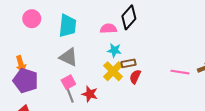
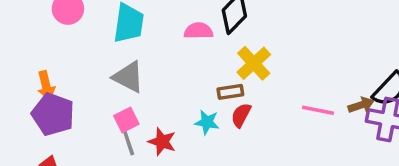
cyan star: (114, 50) -> (207, 122), moved
yellow cross: (113, 71) -> (254, 63), moved

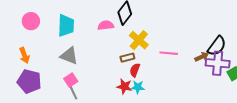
orange arrow: (46, 86) -> (24, 55), moved
pink line: (318, 110) -> (169, 53), moved
cyan star: (207, 122) -> (138, 87), moved
red star: (162, 142) -> (124, 86), moved

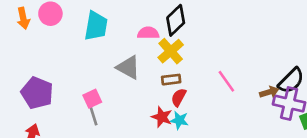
yellow cross: (139, 40) -> (171, 51), moved
pink line: (169, 53) -> (226, 81), turned 42
orange arrow: (24, 55) -> (23, 18), moved
gray triangle: (69, 56) -> (128, 67), moved

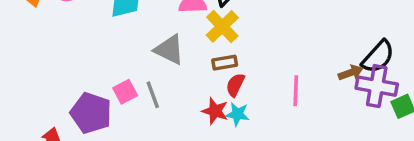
pink line: (226, 81) -> (296, 91), moved, turned 40
purple pentagon: (37, 93) -> (91, 113), moved
gray line: (93, 115) -> (153, 95), moved

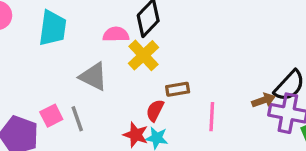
brown rectangle: (225, 63) -> (178, 89), moved

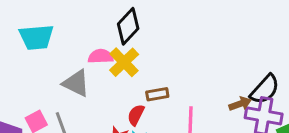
cyan trapezoid: (53, 28) -> (36, 37), turned 78
pink semicircle: (116, 34) -> (101, 56), moved

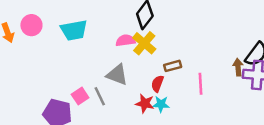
gray triangle: (76, 83) -> (117, 75), moved
brown arrow: (240, 104) -> (238, 67), turned -70

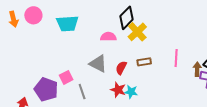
yellow cross: (144, 43) -> (137, 32), moved
red semicircle: (157, 84) -> (121, 68), moved
pink line: (201, 84) -> (176, 58), moved
gray line: (100, 96) -> (82, 92), moved

